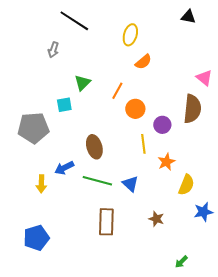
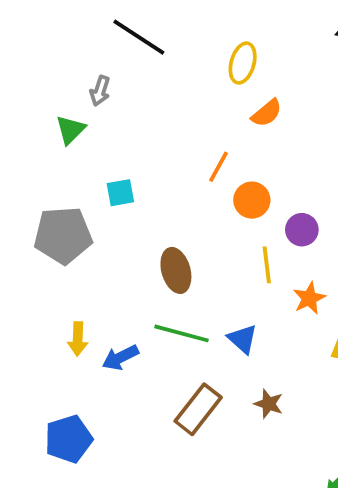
green triangle: (82, 83) -> (70, 130), moved
blue arrow: (64, 168) -> (120, 357), moved
brown star: (156, 219) -> (269, 404), moved
brown rectangle: (106, 222) -> (198, 409), turned 36

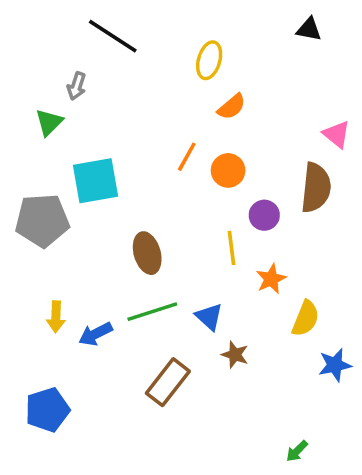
cyan square: (120, 193) -> (96, 181), size x1.8
orange circle: (252, 200) -> (228, 170), moved
green line: (181, 333) -> (152, 312), turned -33
brown star: (269, 404) -> (235, 355), moved

